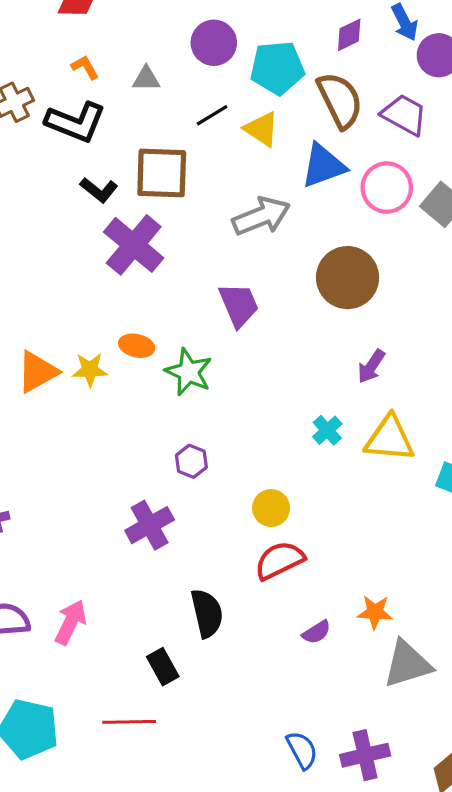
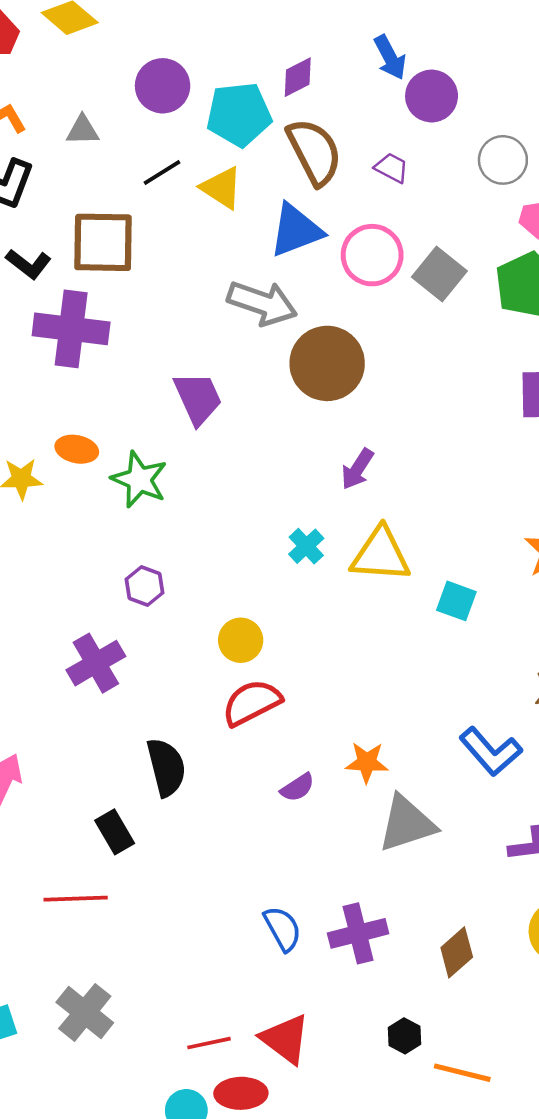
purple diamond: (349, 35) -> (298, 77), moved
purple trapezoid: (404, 115) -> (391, 168), size x0.6
gray arrow: (261, 216) -> (262, 303), moved, turned 42
purple cross: (134, 245) -> (71, 329), turned -32

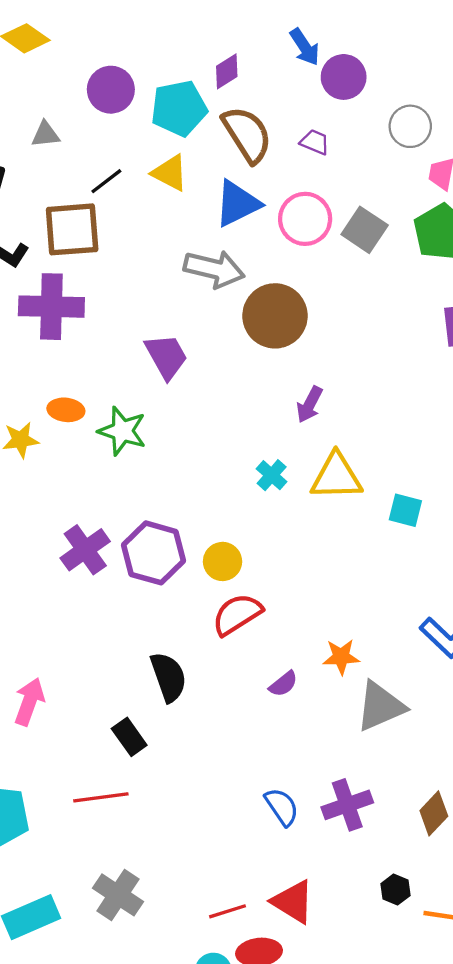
black line: (162, 172) -> (106, 181), moved
purple hexagon: (145, 586) -> (154, 553), moved, size x1.8
purple cross: (96, 663) -> (85, 550), moved

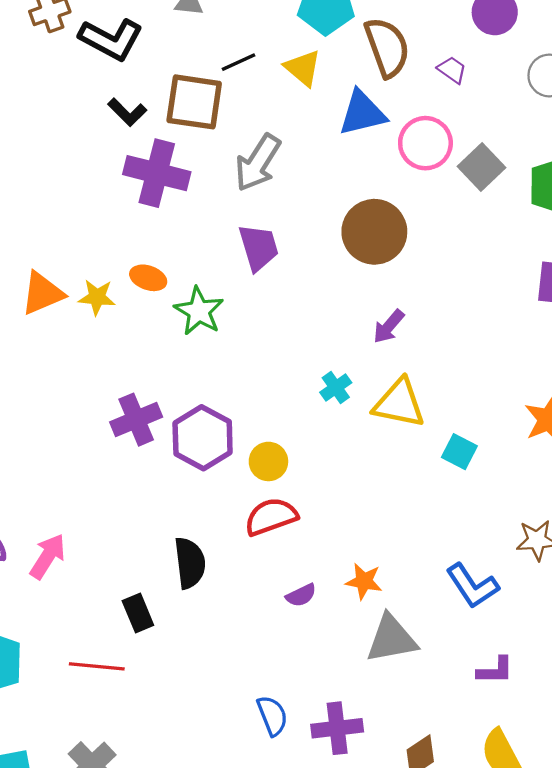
gray arrow: (214, 269) -> (258, 163), moved, turned 96

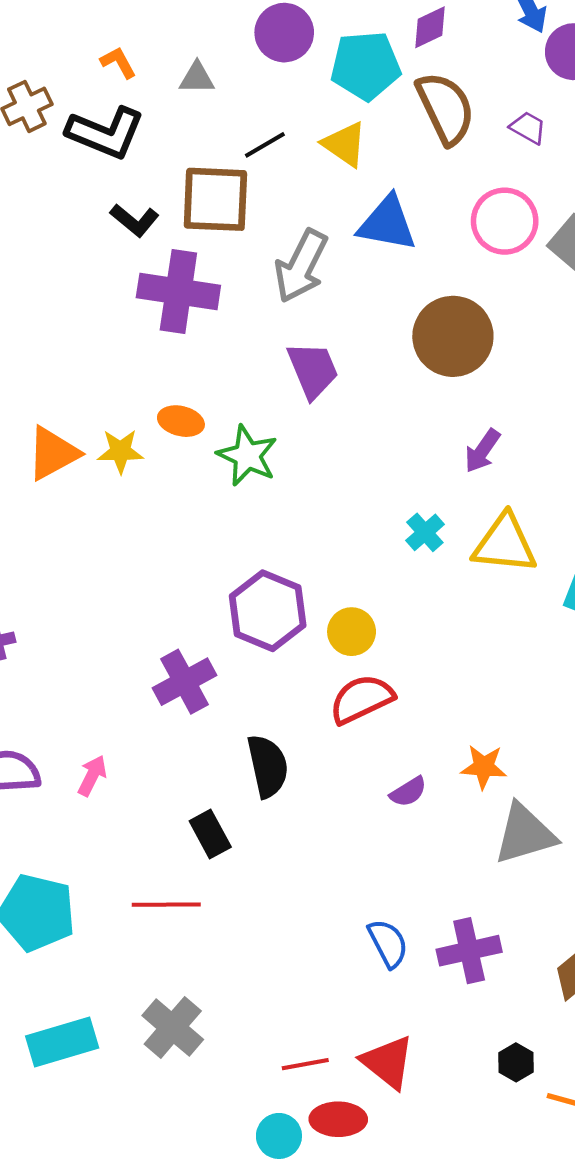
blue triangle: (362, 113) -> (387, 223), moved, turned 30
purple cross: (136, 420) -> (185, 682), moved
pink arrow: (48, 556) -> (92, 776), size x0.7

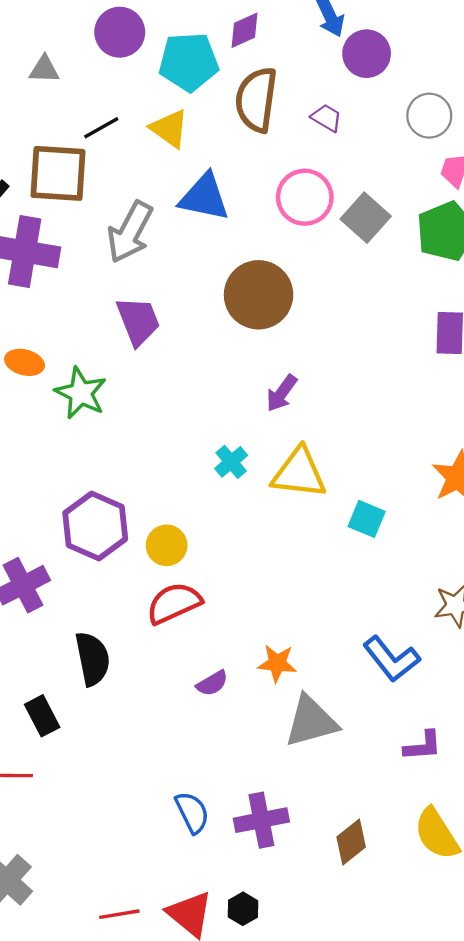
brown semicircle: (446, 108) -> (256, 100), turned -148
black hexagon: (516, 1062) -> (243, 909), moved

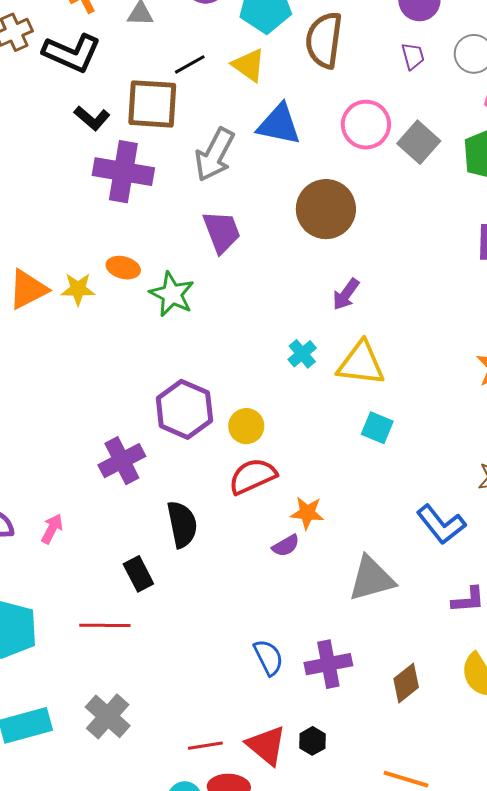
purple trapezoid: (327, 118) -> (413, 56), moved, turned 44
cyan square: (367, 519) -> (377, 428), moved
orange star: (277, 663) -> (307, 513), moved

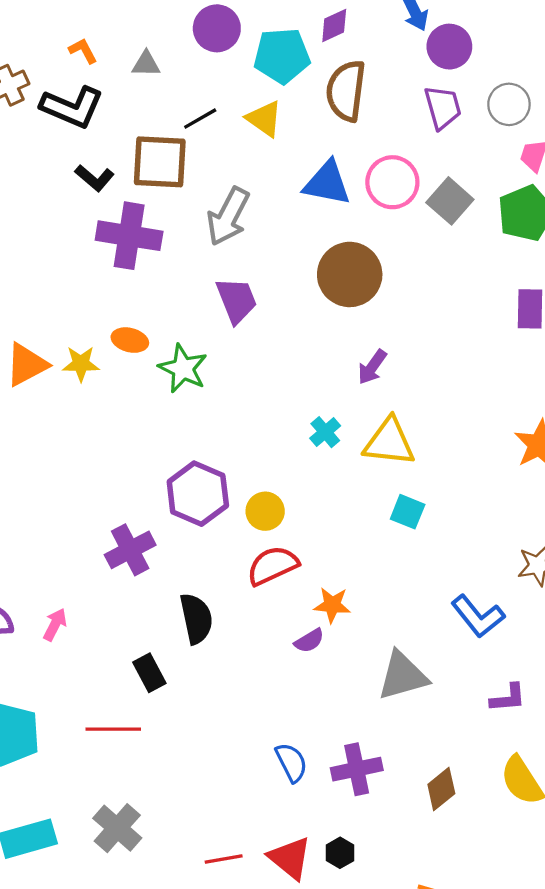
purple trapezoid: (413, 56) -> (443, 107), size x1.5
blue triangle: (279, 124) -> (327, 183), moved

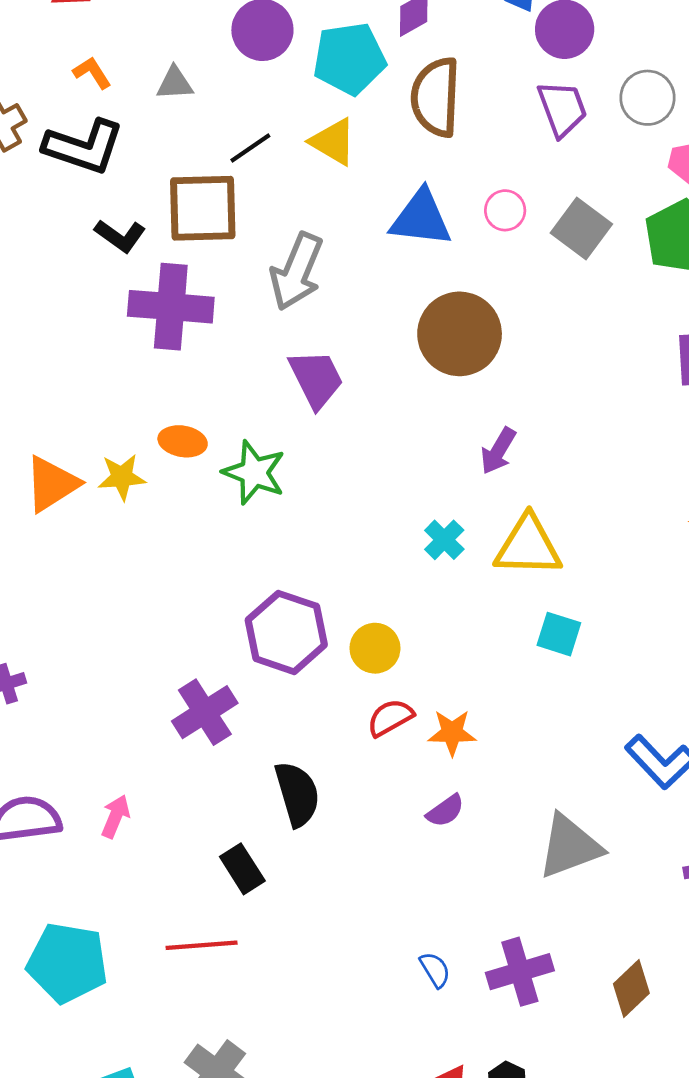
pink circle: (392, 182) -> (505, 210), size x0.6
red semicircle: (273, 566) -> (390, 718), size x0.7
orange star: (332, 605) -> (452, 733), moved
blue semicircle: (291, 762) -> (435, 970), size x0.7

